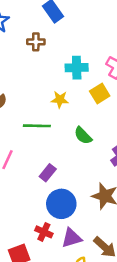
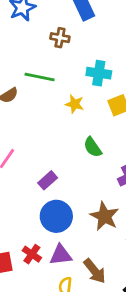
green line: (37, 126) -> (40, 77), moved
red cross: (44, 232) -> (32, 254), moved

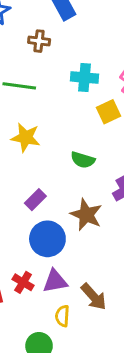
yellow star: (75, 104) -> (26, 137), moved, size x1.4
green semicircle: (93, 147) -> (83, 160), turned -35
brown star: (104, 216) -> (86, 215), moved

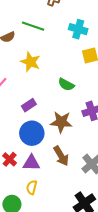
brown star: (86, 215) -> (61, 122), turned -30
brown arrow: (94, 297) -> (61, 156), moved

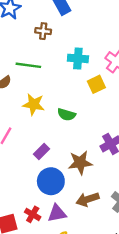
green semicircle: (66, 85) -> (66, 115), moved
brown arrow: (61, 156) -> (88, 199), turned 114

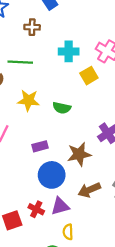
purple rectangle: (41, 152) -> (40, 146), turned 35

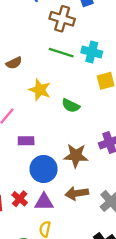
brown cross: (32, 27) -> (62, 19), size x1.5
green line: (20, 62) -> (61, 53), moved
purple rectangle: (40, 146) -> (26, 141), moved

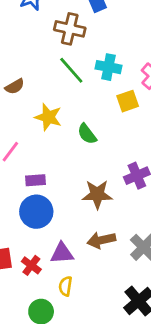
green line: (61, 53) -> (71, 70), turned 35
green semicircle: (71, 106) -> (87, 134), turned 30
blue circle: (44, 169) -> (36, 212), moved
red cross: (20, 199) -> (31, 265), moved

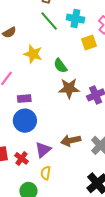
brown star: (97, 194) -> (69, 88), moved
purple triangle: (62, 253) -> (43, 150), turned -36

